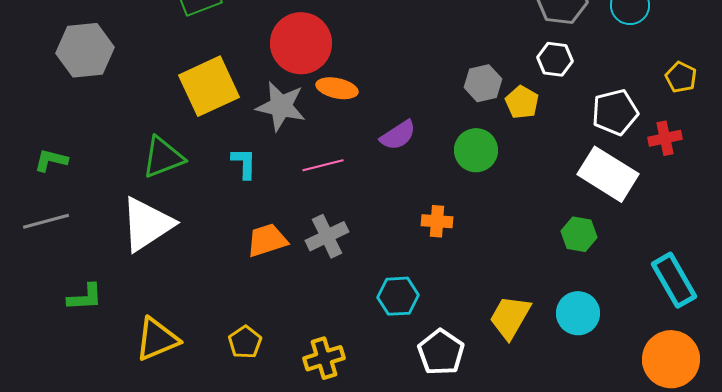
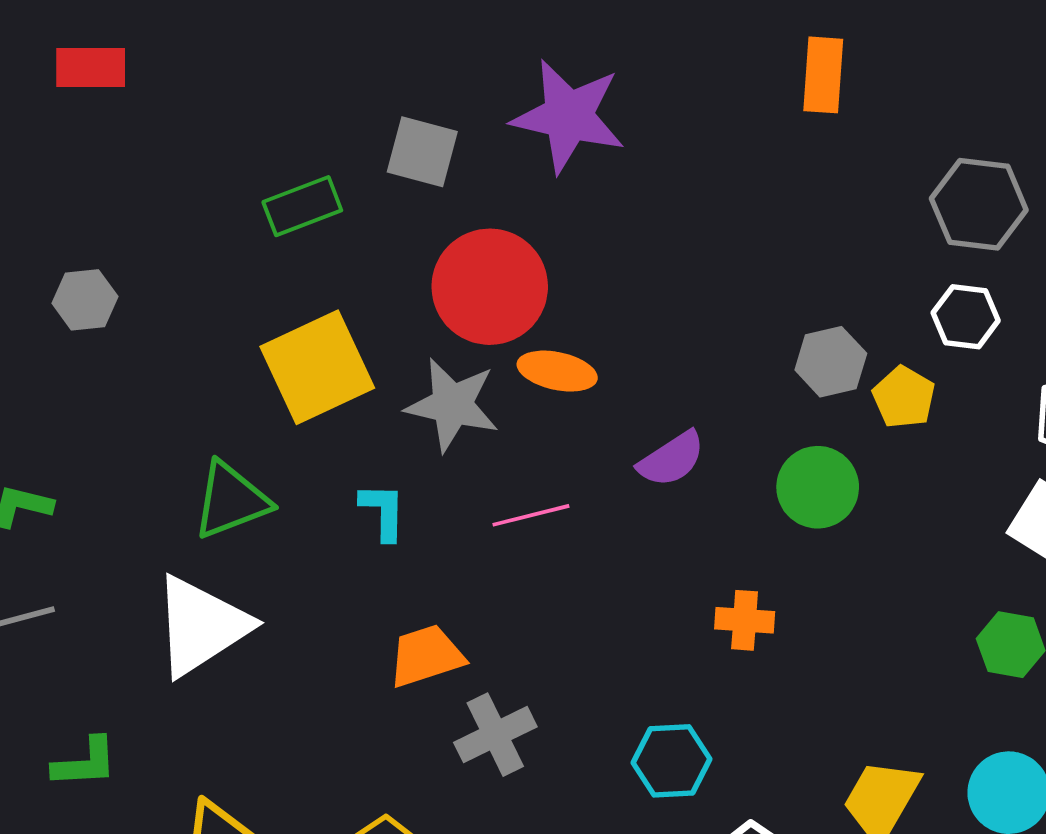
gray hexagon: (85, 50) -> (85, 300), size x0.6
gray cross: (327, 236) -> (495, 735), moved

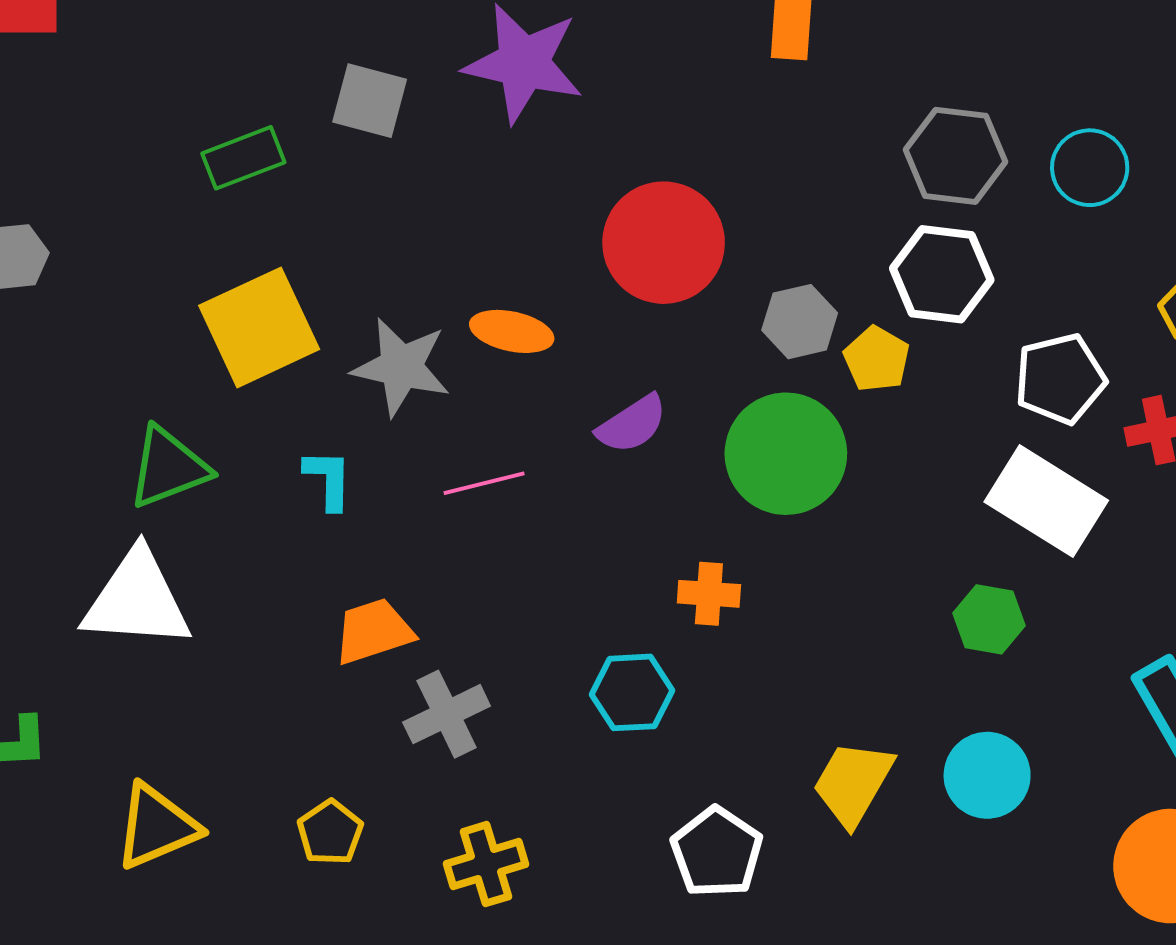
red circle: (490, 287) -> (664, 243), moved
white hexagon: (966, 317) -> (942, 274), size x1.4
green circle: (818, 487) -> (786, 454), size x1.4
white triangle: (201, 626) -> (137, 600), turned 37
cyan hexagon: (671, 761) -> (632, 692), moved

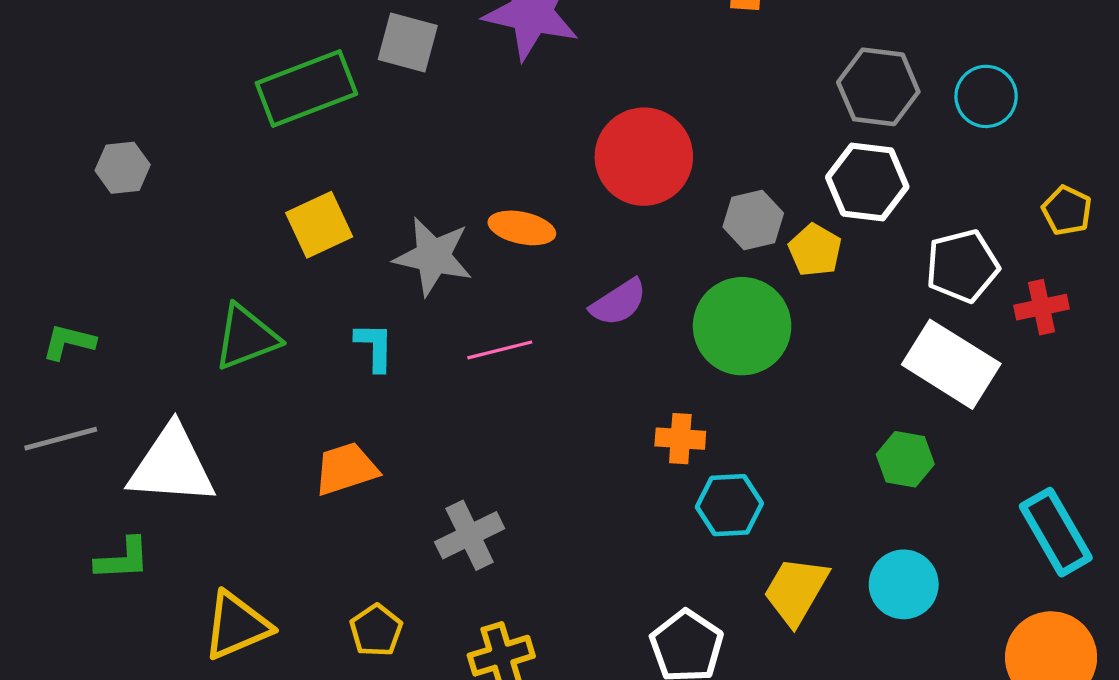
green rectangle: (243, 158) -> (306, 89), size x1.5
yellow square: (259, 327) -> (319, 225), size x0.7
white triangle: (137, 600) -> (172, 466), moved
orange trapezoid: (374, 631) -> (346, 469), moved
cyan hexagon: (632, 692) -> (729, 505), moved

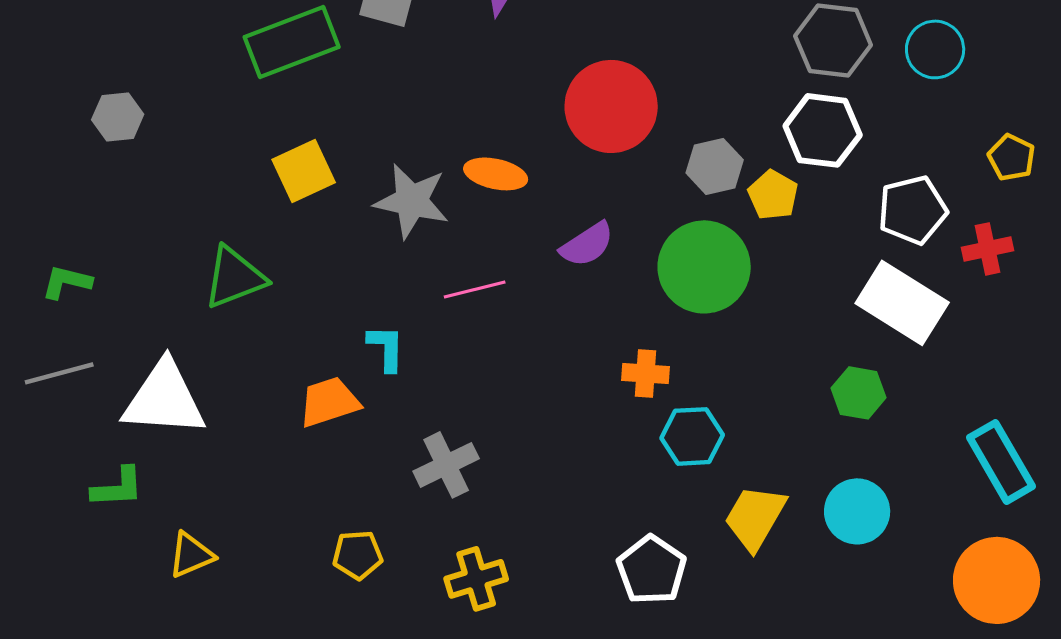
cyan L-shape: (375, 347) -> (386, 348), moved
yellow triangle: (237, 626) -> (191, 555), moved, size x0.7
yellow pentagon: (376, 630) -> (358, 555), turned 30

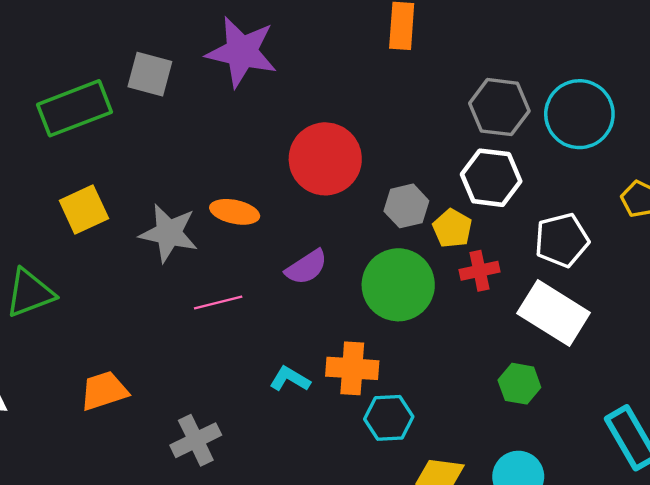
cyan circle: (935, 49) -> (579, 114), size x1.5
red cross: (988, 249) -> (479, 271), moved
cyan L-shape: (386, 348) -> (290, 379), moved, turned -60
orange cross: (646, 373) -> (352, 368), size x1.4

